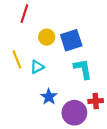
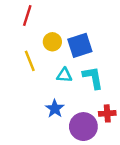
yellow line: (17, 59) -> (30, 61), moved
cyan triangle: (37, 67) -> (64, 75), moved, turned 32

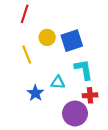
cyan triangle: (64, 75) -> (58, 82), moved
blue star: (55, 109) -> (35, 93), moved
red cross: (107, 113) -> (90, 95), moved

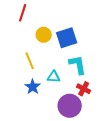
yellow line: (27, 55) -> (30, 61), moved
red cross: (90, 95) -> (84, 89), turned 32

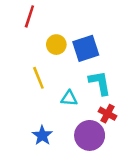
blue star: (33, 87) -> (42, 135), moved

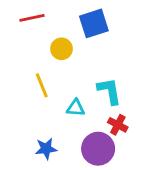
red line: (29, 16) -> (32, 18), turned 60
blue square: (86, 48) -> (94, 23), moved
blue star: (42, 135) -> (46, 149), turned 30

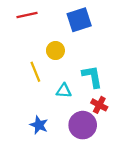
yellow circle: (61, 49) -> (55, 51), moved
blue star: (46, 149) -> (39, 125), turned 30

